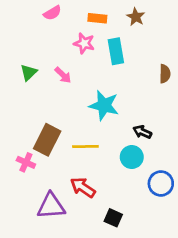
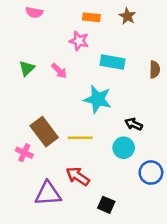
pink semicircle: (52, 13) -> (34, 12), moved, turned 42
cyan rectangle: (116, 51) -> (112, 62), moved, turned -70
brown rectangle: (47, 140) -> (44, 132), turned -64

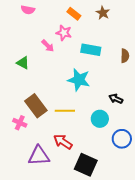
orange rectangle: (91, 17) -> (74, 14), turned 32
green triangle: (27, 68) -> (23, 63), moved, turned -48
pink arrow: (59, 71) -> (48, 46), moved
black arrow: (134, 124) -> (116, 99), moved
black square: (106, 205) -> (86, 165), size x1.6

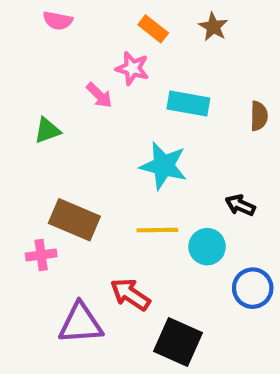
green triangle: (23, 63) -> (47, 131), turned -48
brown rectangle: (36, 106) -> (74, 220), turned -30
yellow line: (65, 111) -> (157, 230), moved
pink cross: (20, 123) -> (41, 255), turned -32

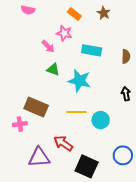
green triangle: (47, 131) -> (53, 70), moved, turned 40
black arrow: (240, 205) -> (126, 94), moved, turned 56
blue circle: (253, 288) -> (123, 155), moved

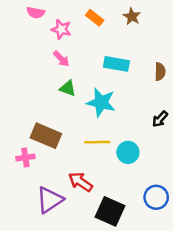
pink star: (64, 33) -> (61, 29), moved
black arrow: (126, 94) -> (160, 119), turned -128
purple triangle: (39, 157) -> (50, 200), turned -30

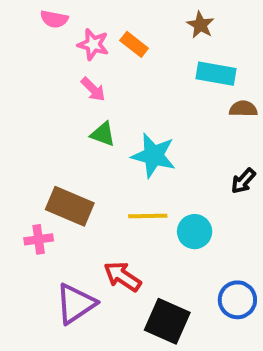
orange rectangle: (95, 18) -> (134, 44), moved
cyan rectangle: (116, 64) -> (216, 74), moved
brown semicircle: (160, 72) -> (243, 109), turned -90

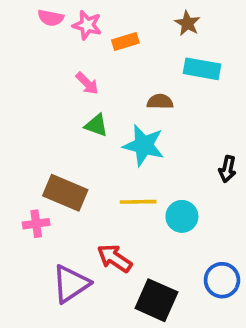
pink star: (93, 44) -> (87, 25), moved
orange rectangle: (134, 44) -> (125, 41), turned -55
brown semicircle: (243, 109) -> (160, 102), moved
black arrow: (243, 181) -> (227, 169), turned -30

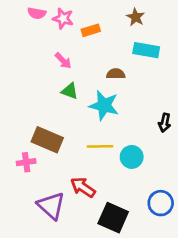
purple triangle: (71, 284) -> (51, 206), turned -44

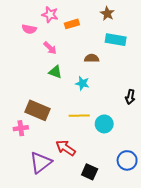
pink semicircle: (37, 13) -> (29, 29), moved
cyan star: (104, 105) -> (82, 83), size x0.6
purple triangle: (51, 206) -> (41, 163), turned 40
black square: (113, 218) -> (90, 172), size x0.7

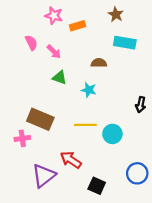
pink semicircle: (29, 29) -> (31, 43), moved, turned -128

